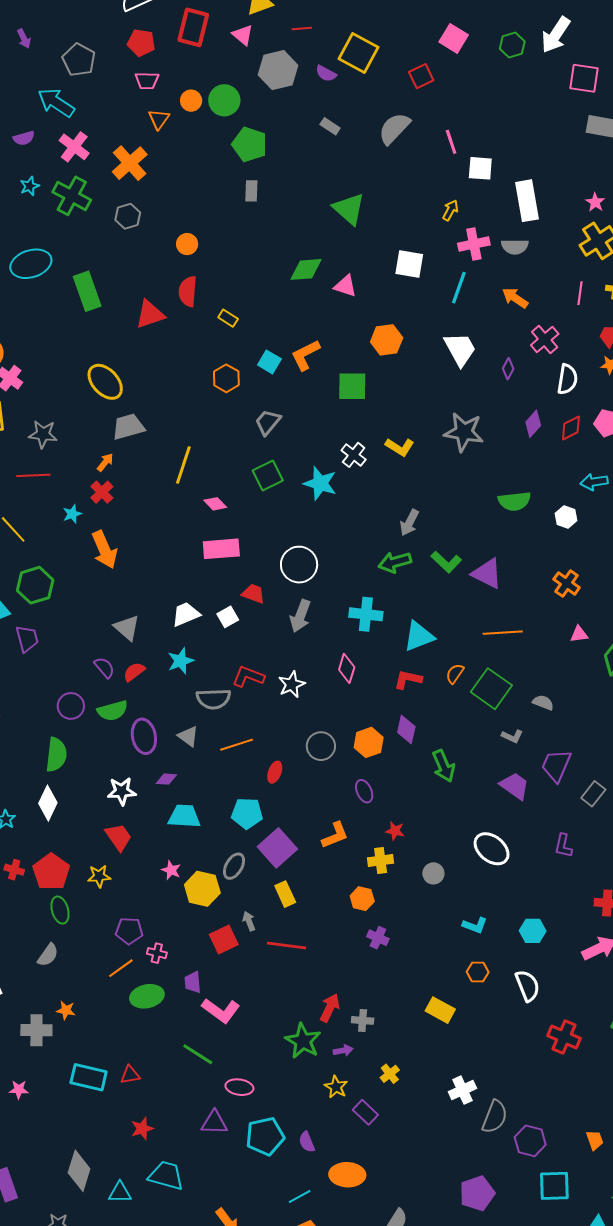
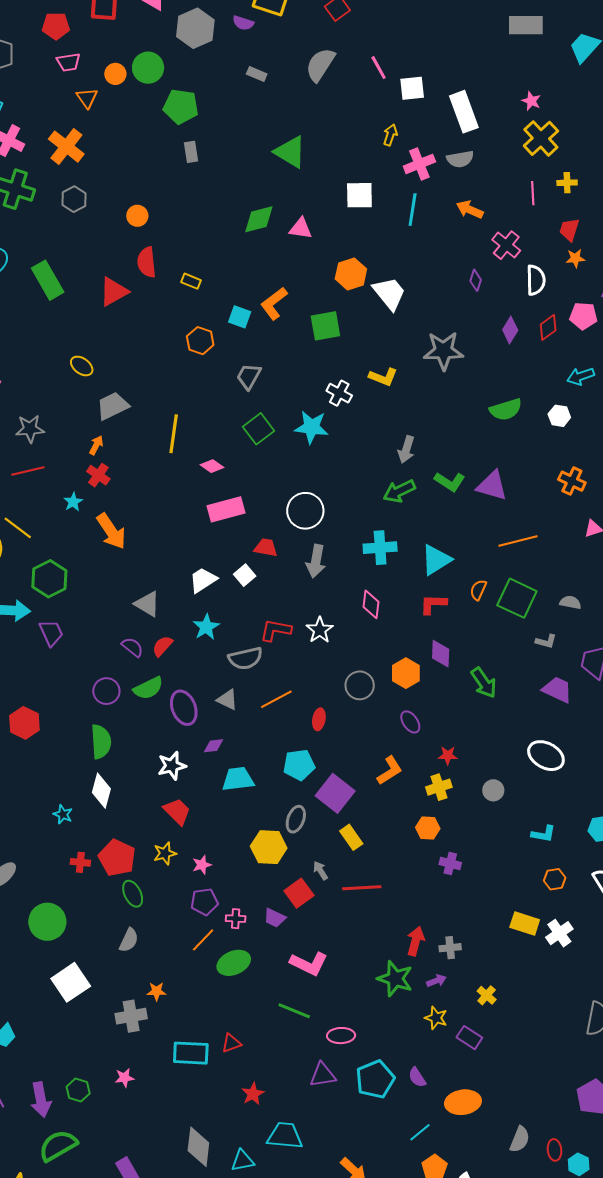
white trapezoid: (460, 349) -> (389, 293), moved
yellow ellipse: (105, 382) -> (82, 366), size x0.6
pink star: (171, 870) -> (202, 865), moved, turned -30
purple trapezoid: (193, 982) -> (275, 918), moved, turned -50
white cross: (462, 1090) -> (559, 933), moved

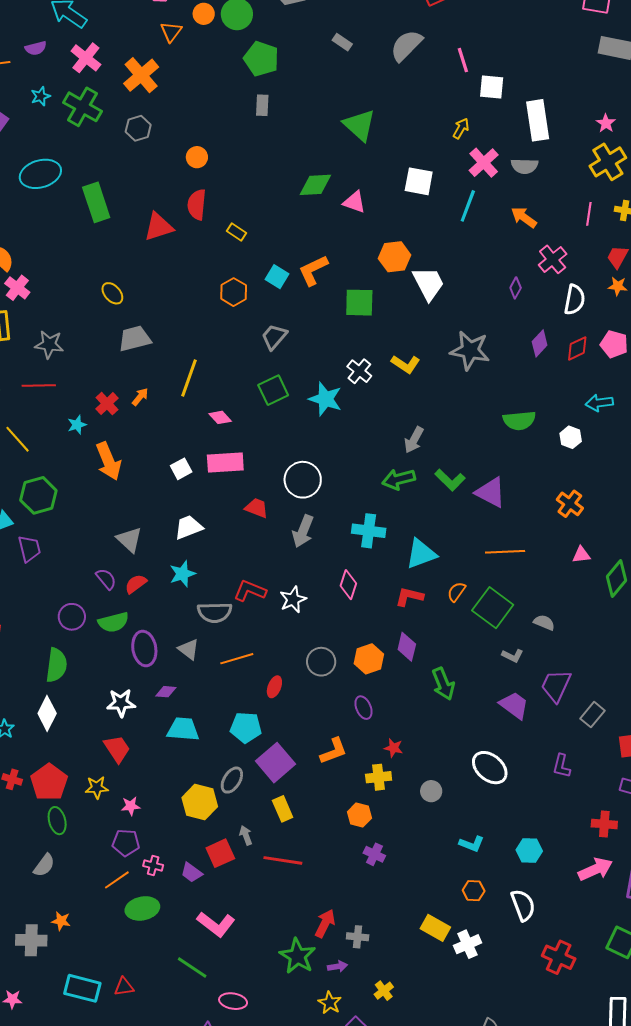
pink cross: (419, 164) -> (484, 163), turned -32
orange arrow: (96, 445) -> (140, 397), moved
white square: (245, 575) -> (181, 469), moved

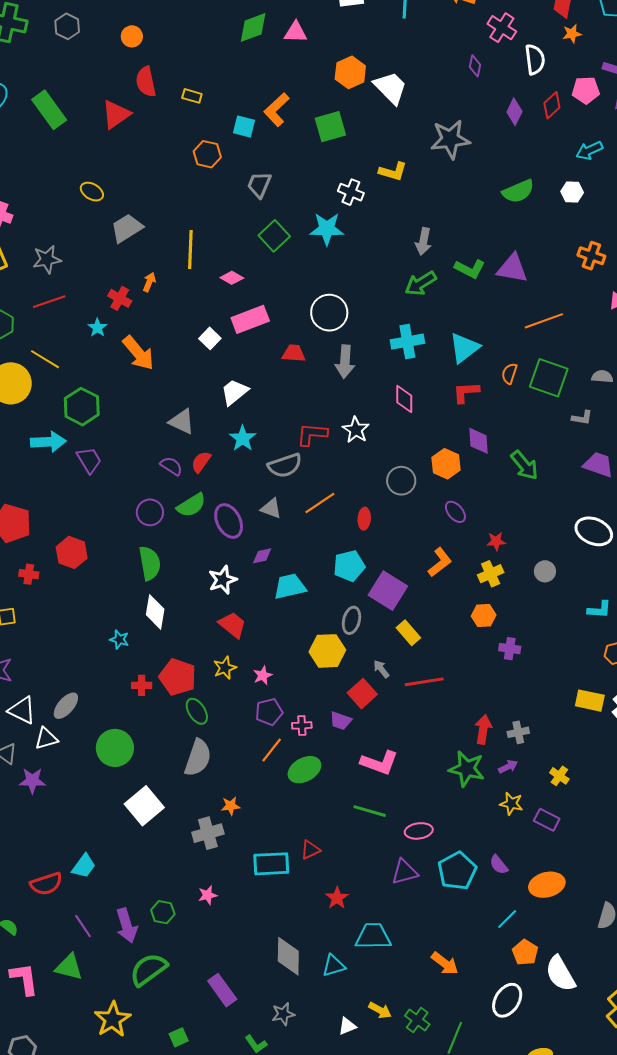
gray semicircle: (44, 865) -> (198, 758), size x1.5

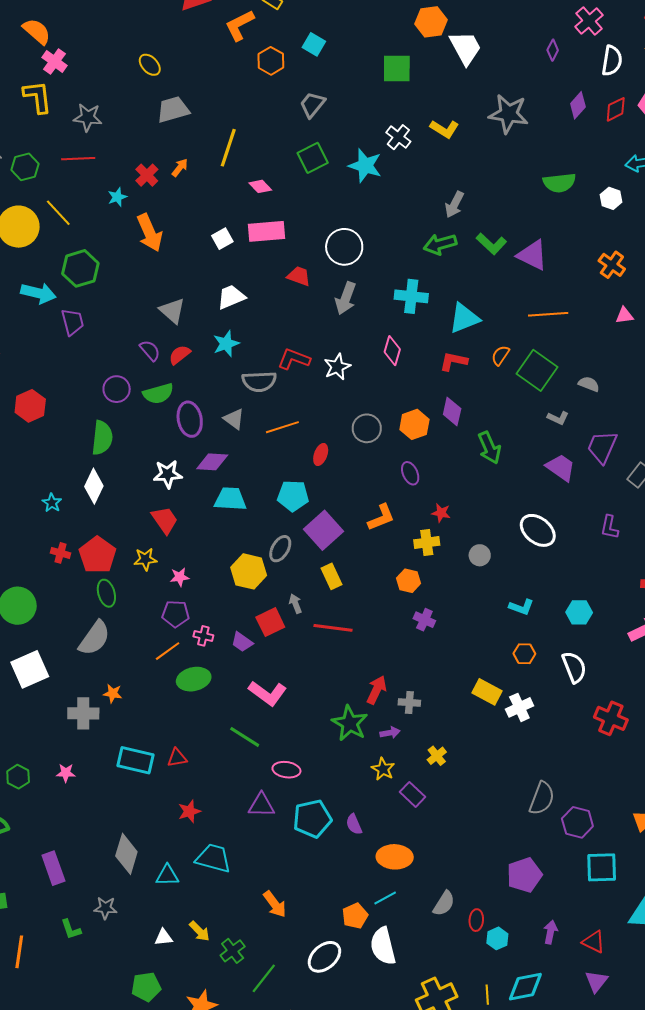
orange L-shape: (277, 110) -> (240, 25), moved
purple diamond: (262, 556) -> (212, 462), size x1.5
cyan line: (507, 919) -> (385, 898), moved

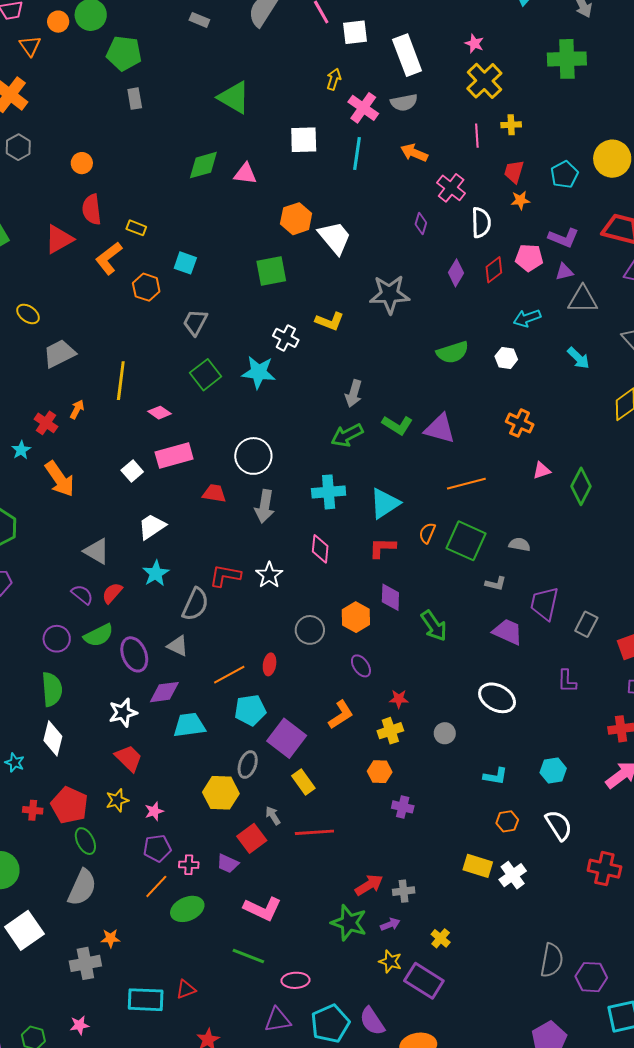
gray semicircle: (259, 381) -> (195, 604), turned -52
orange line: (282, 427) -> (229, 675), moved
red arrow: (377, 690) -> (369, 885), turned 44
purple rectangle: (412, 794) -> (424, 981), size x1.5
purple semicircle: (354, 824) -> (372, 1021), size x1.4

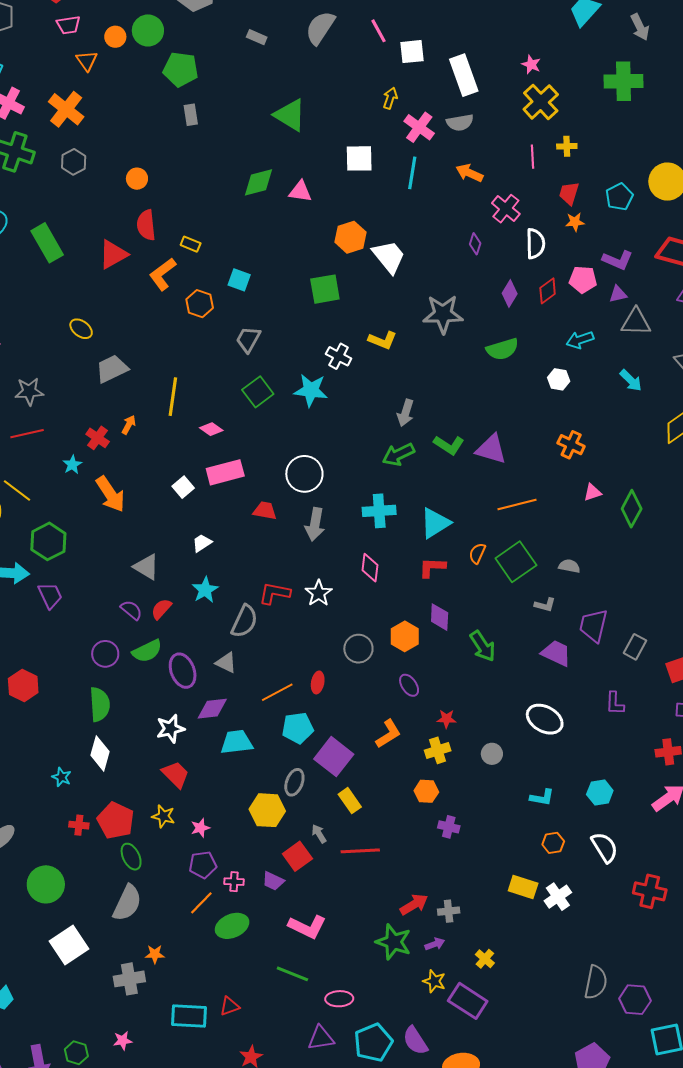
green semicircle: (453, 352) -> (502, 349), moved
white trapezoid: (152, 527) -> (202, 543), size x0.7
green square: (466, 541) -> (516, 562), turned 30
yellow star: (117, 800) -> (163, 816), turned 30

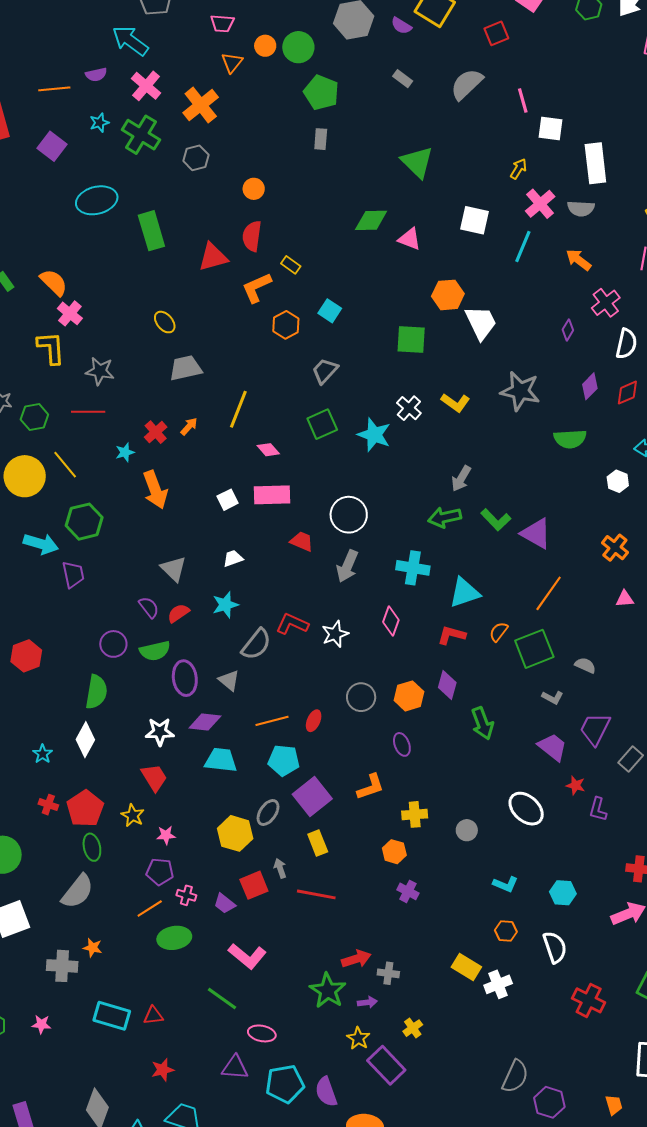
orange line: (517, 504) -> (549, 593), turned -54
red star: (446, 719) -> (576, 785), moved

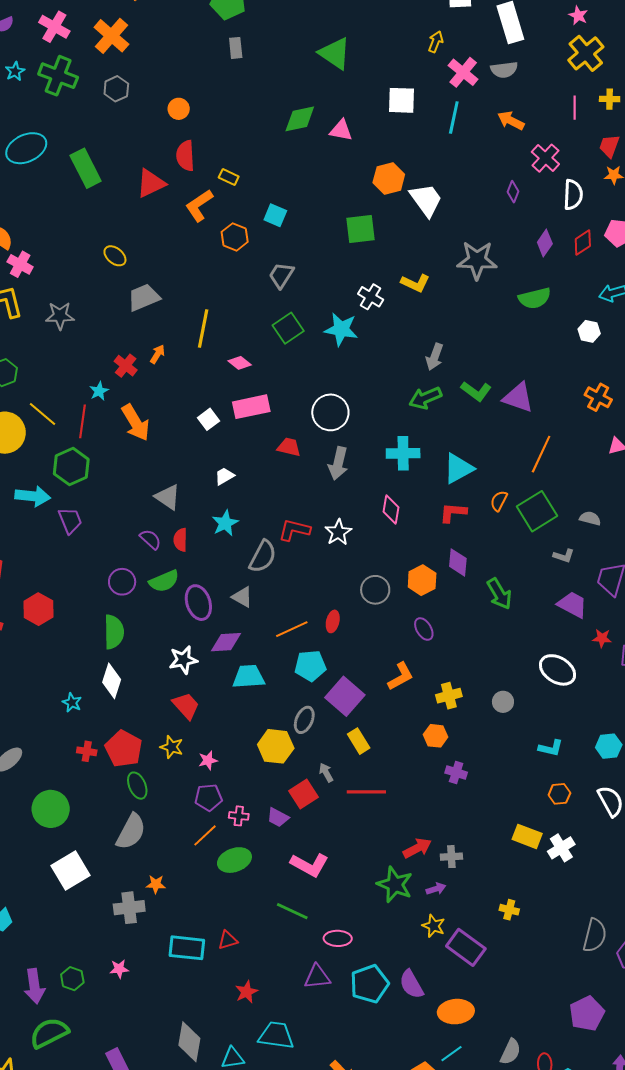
red line: (88, 412) -> (83, 421), moved, turned -72
red semicircle: (178, 613) -> (180, 540), turned -45
yellow cross: (413, 1028) -> (509, 910), moved, turned -30

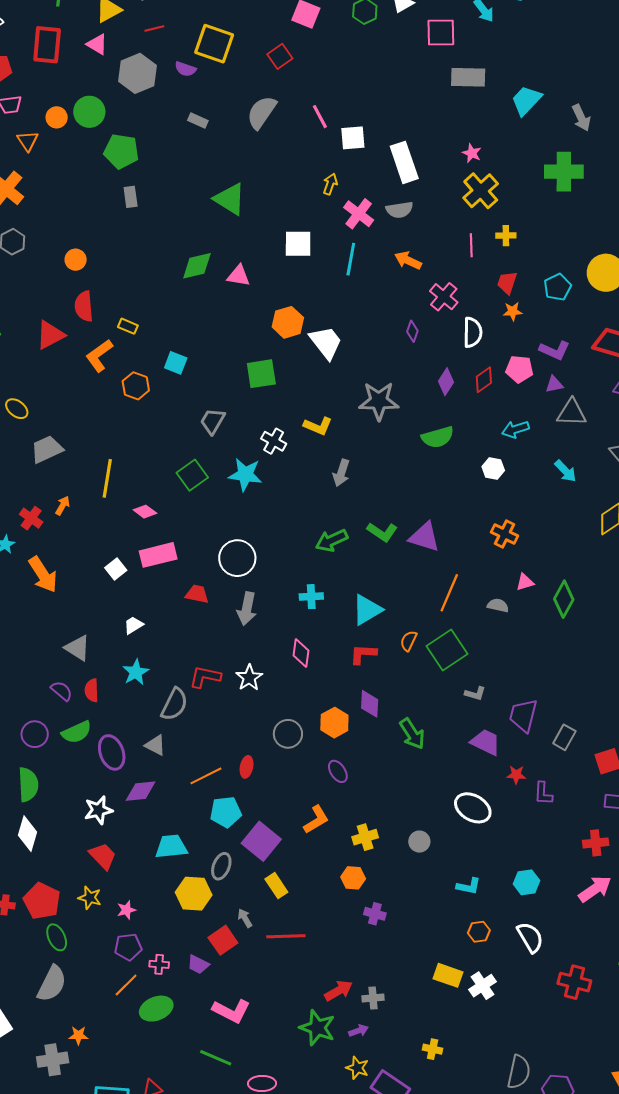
gray trapezoid: (281, 275) -> (213, 421), moved
gray arrow: (435, 357) -> (341, 473), moved
cyan cross: (403, 453) -> (311, 597), size x0.7
gray semicircle: (590, 518) -> (498, 605), moved
cyan trapezoid: (249, 677) -> (171, 847), moved

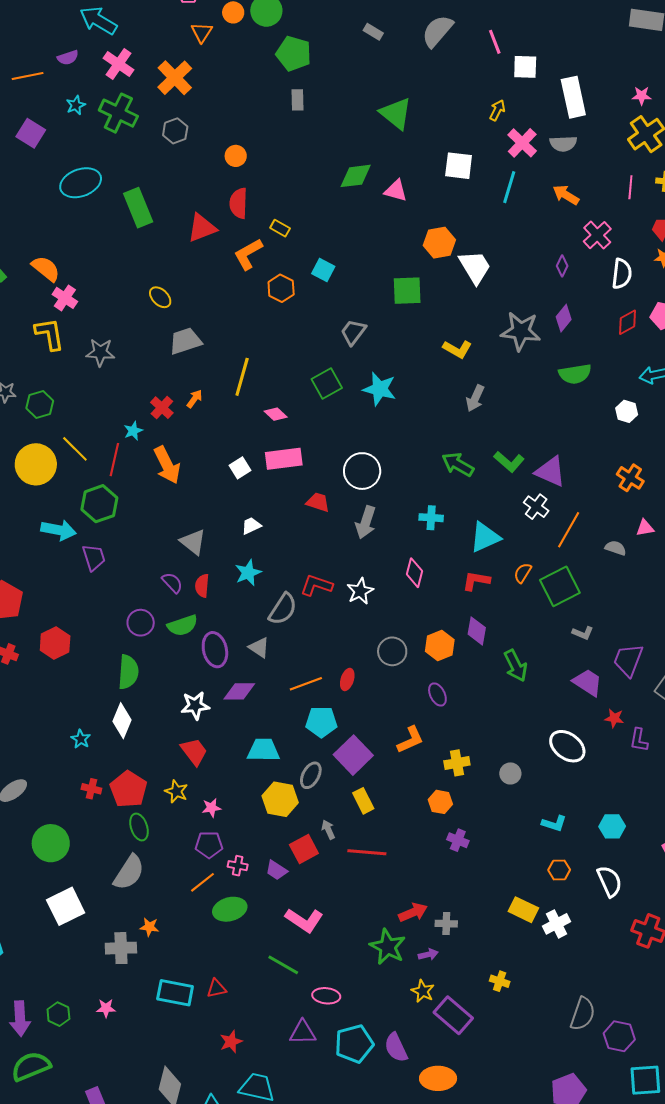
pink star: (472, 153) -> (642, 96), turned -30
purple diamond: (446, 382) -> (564, 318), moved
white cross: (274, 441) -> (536, 507), moved
green arrow: (332, 540) -> (458, 464), turned 48

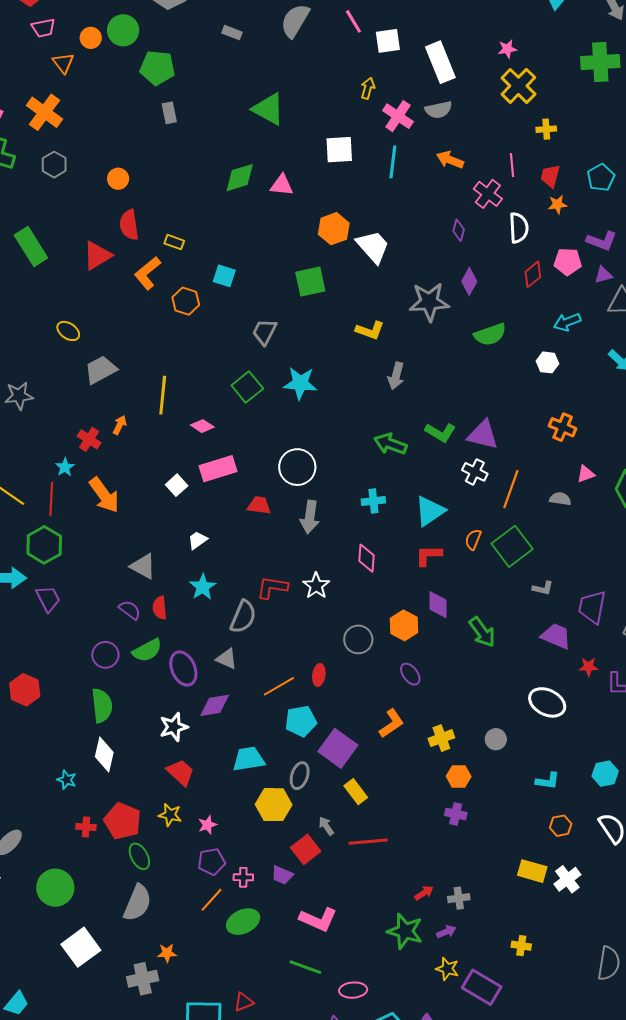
pink line: (630, 187) -> (512, 165), moved
orange hexagon: (440, 802) -> (459, 776), moved
red arrow: (413, 912) -> (424, 893), size x0.7

